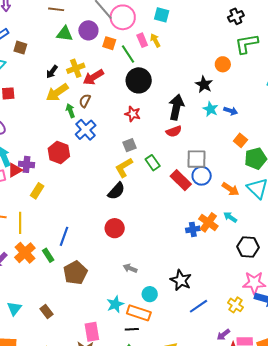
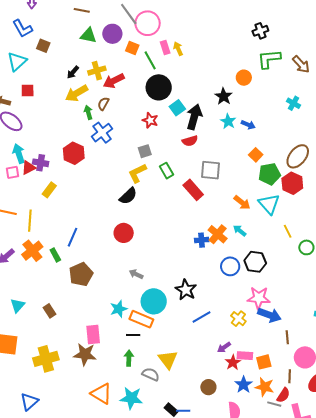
cyan square: (162, 15) -> (177, 108), moved, turned 35
blue circle: (202, 176) -> (230, 266), moved
cyan circle: (150, 294) -> (154, 301), size x1.6

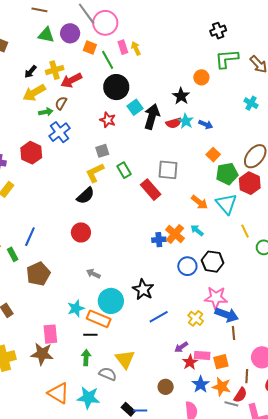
green arrow: (88, 112) -> (46, 112), turned 96
red semicircle: (190, 141) -> (174, 123), moved
brown line: (287, 337) -> (233, 333), moved

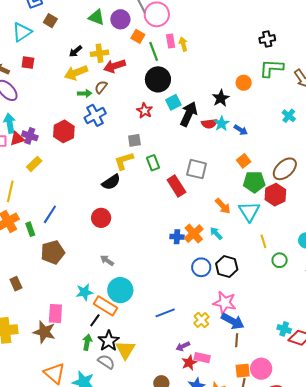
black star: (143, 289) -> (109, 341), moved
black line: (90, 335) -> (95, 320), turned -64
orange square: (221, 362) -> (243, 371), moved

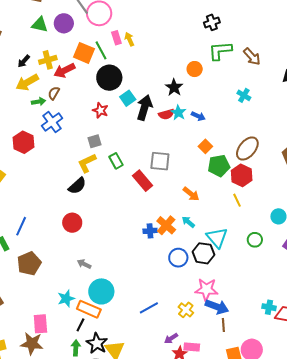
orange square: (138, 36) -> (84, 53), moved, size x1.5
cyan triangle: (249, 211) -> (217, 238), moved
yellow line: (263, 241) -> (237, 200), moved

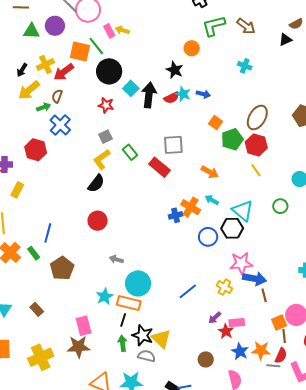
yellow arrow: (129, 39) -> (122, 30), turned -40

